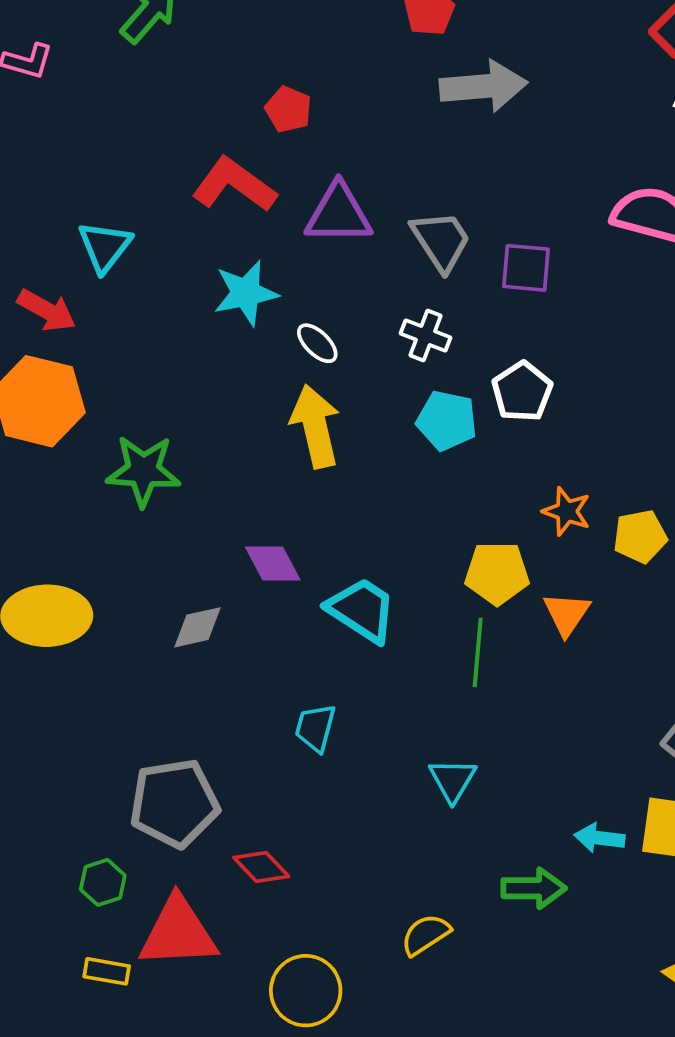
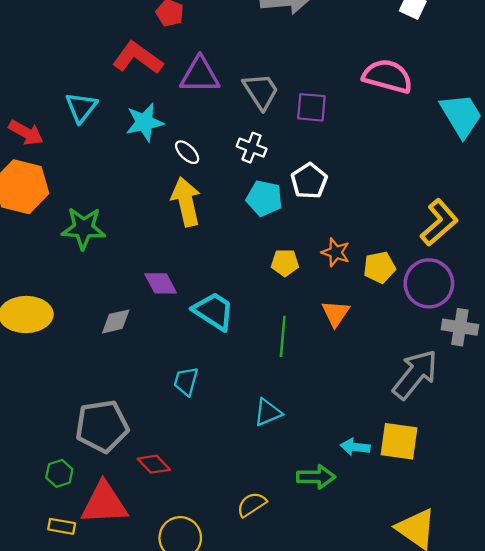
cyan triangle: (105, 247) -> (81, 107), moved
yellow pentagon: (497, 573) -> (285, 263), moved, size x0.7
cyan triangle: (453, 780) -> (268, 412), turned 36

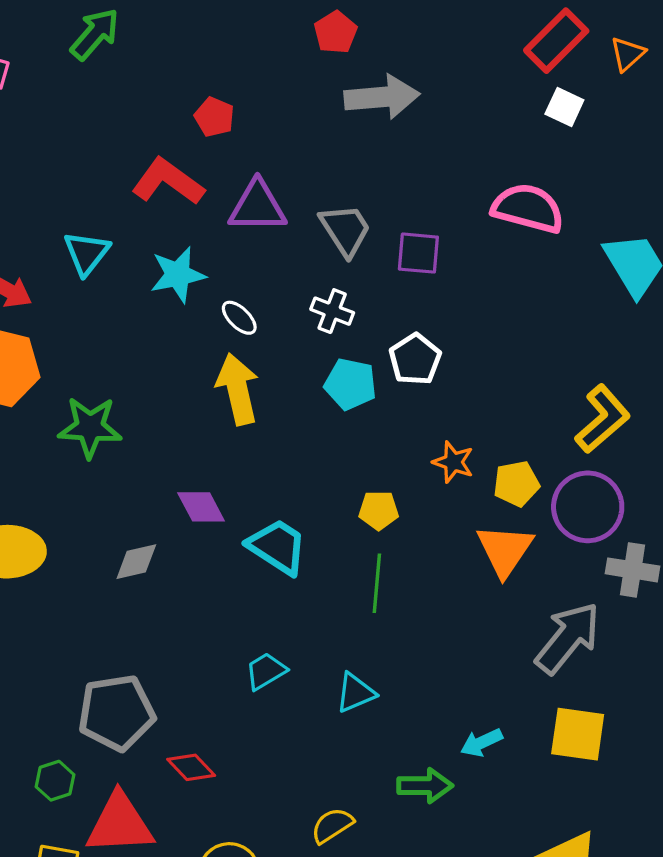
yellow pentagon: (285, 263) -> (379, 510), moved
orange triangle: (336, 313) -> (505, 550), moved, size x1.4
cyan trapezoid: (186, 381) -> (266, 671), moved, turned 44
yellow square: (399, 441) -> (578, 734), moved
cyan arrow: (355, 447) -> (481, 743), turned -32

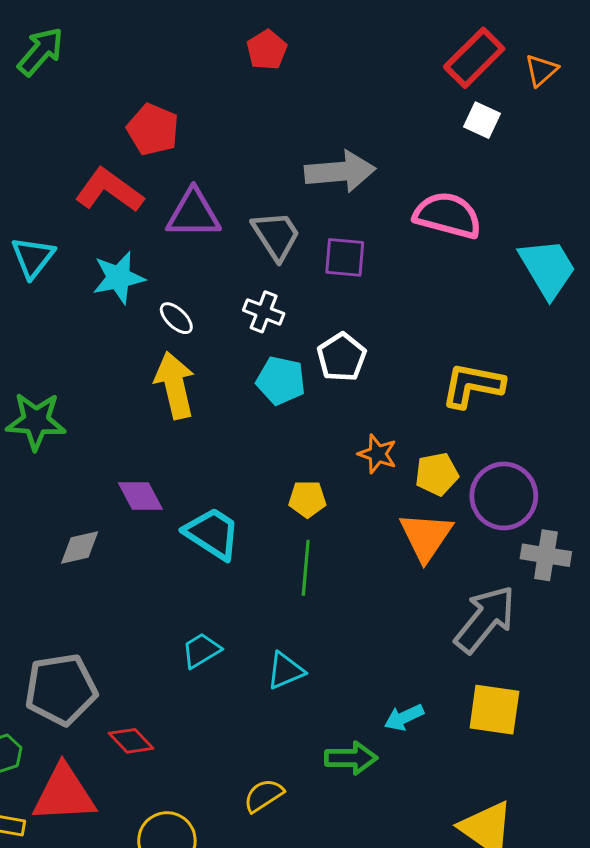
gray arrow: (382, 97) -> (340, 172), moved
red pentagon: (214, 117) -> (153, 129), size x1.4
yellow L-shape: (603, 419) -> (473, 385), moved, turned -128

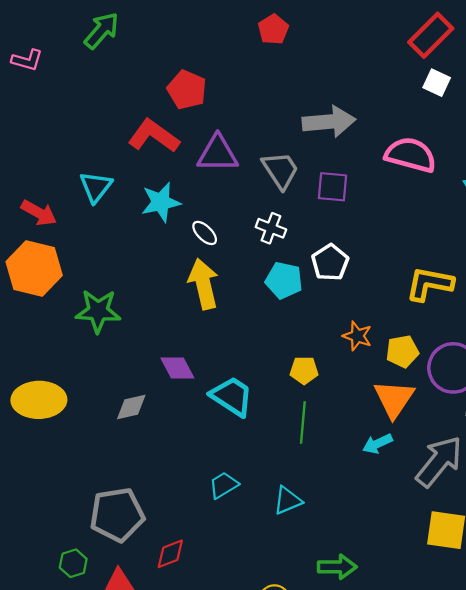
cyan arrow: (404, 717) -> (377, 444), moved
red diamond: (131, 741) -> (170, 554), turned -68

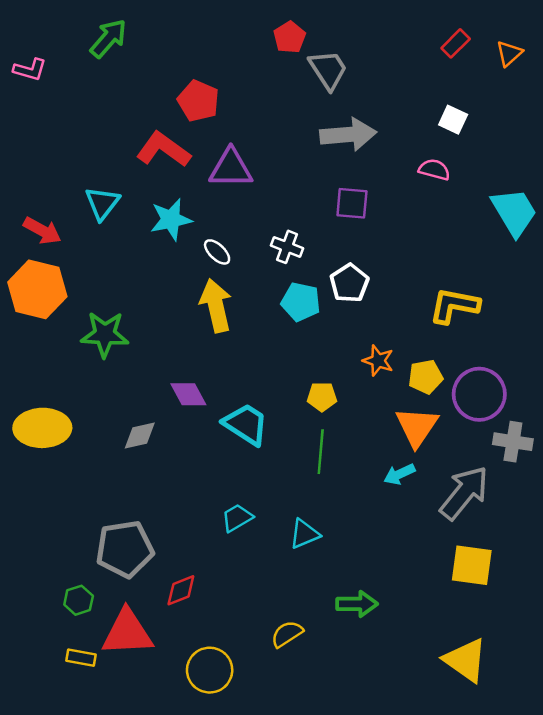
red rectangle: (431, 35) -> (456, 43), size x0.6
white square: (437, 83) -> (453, 120), moved
pink semicircle: (411, 155) -> (434, 170), size x0.6
gray trapezoid: (280, 170) -> (328, 70), moved

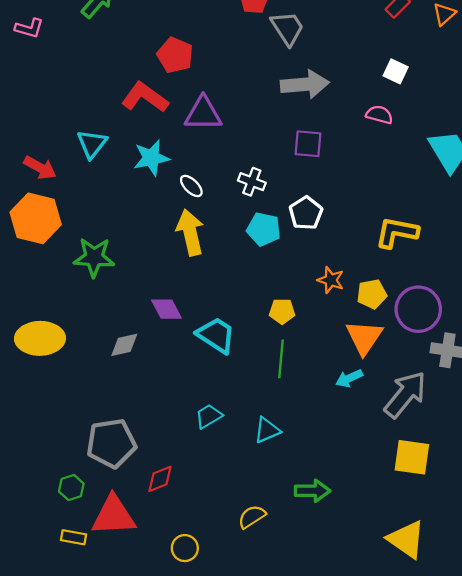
yellow circle: (210, 670) -> (185, 548), size x0.7

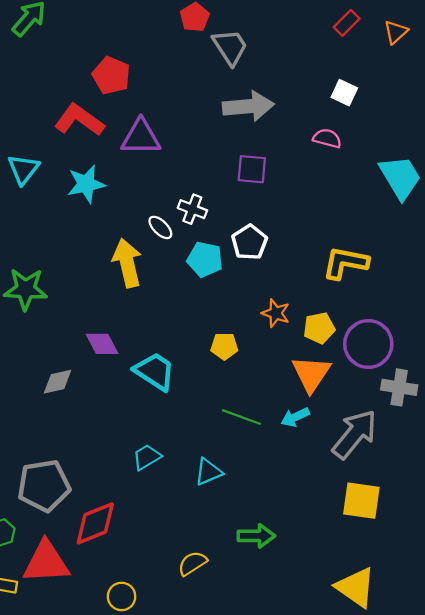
white ellipse: (191, 186) -> (160, 227), moved
green line: (281, 359) -> (241, 417), moved, turned -75
red diamond: (160, 479) -> (95, 523), size x1.5

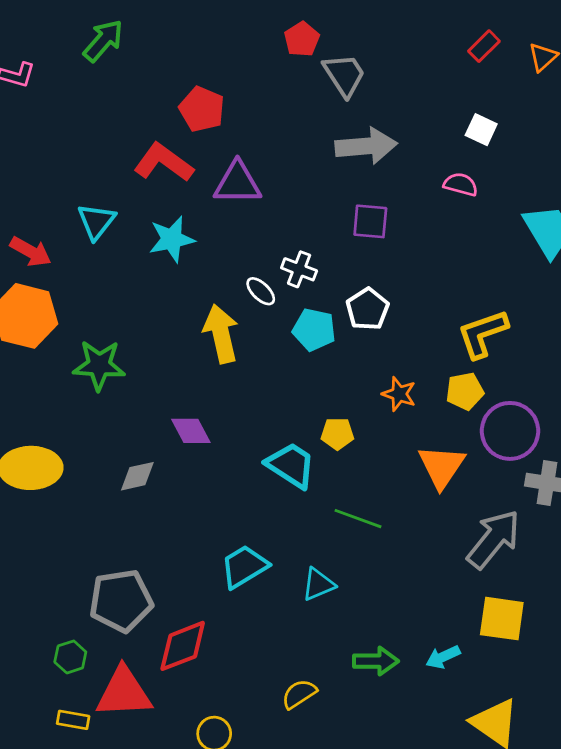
yellow L-shape: (345, 263) -> (483, 334), turned -30
yellow pentagon: (319, 328) -> (465, 391), moved
cyan trapezoid: (155, 371) -> (291, 465), moved
cyan arrow: (295, 417) -> (443, 657), moved
cyan trapezoid: (147, 457) -> (244, 567), size x1.4

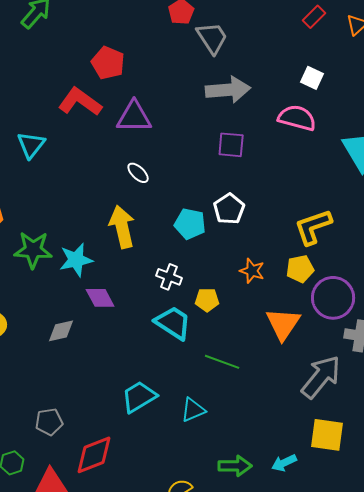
pink semicircle: (461, 184) -> (297, 118), size x1.5
cyan star: (172, 239) -> (76, 260), moved
white cross: (299, 269) -> (169, 277), moved
white ellipse: (261, 291) -> (138, 173), moved
gray pentagon: (121, 601) -> (49, 422), size x0.6

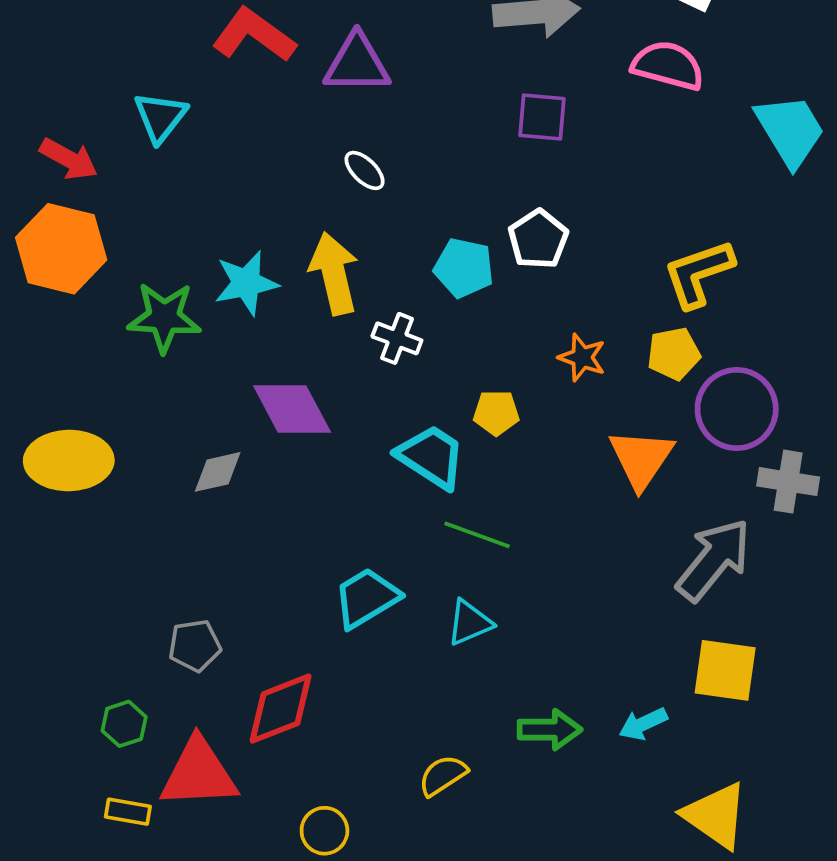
cyan star: (76, 260) -> (246, 283), moved
white cross: (169, 277) -> (397, 338), moved
purple diamond: (100, 298) -> (292, 409), size x1.4
green line: (222, 362) -> (477, 535), moved

